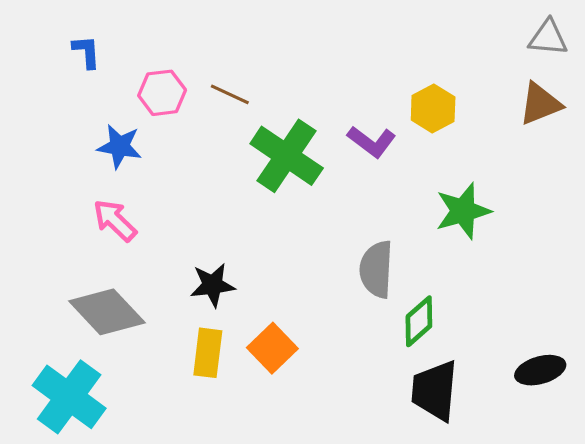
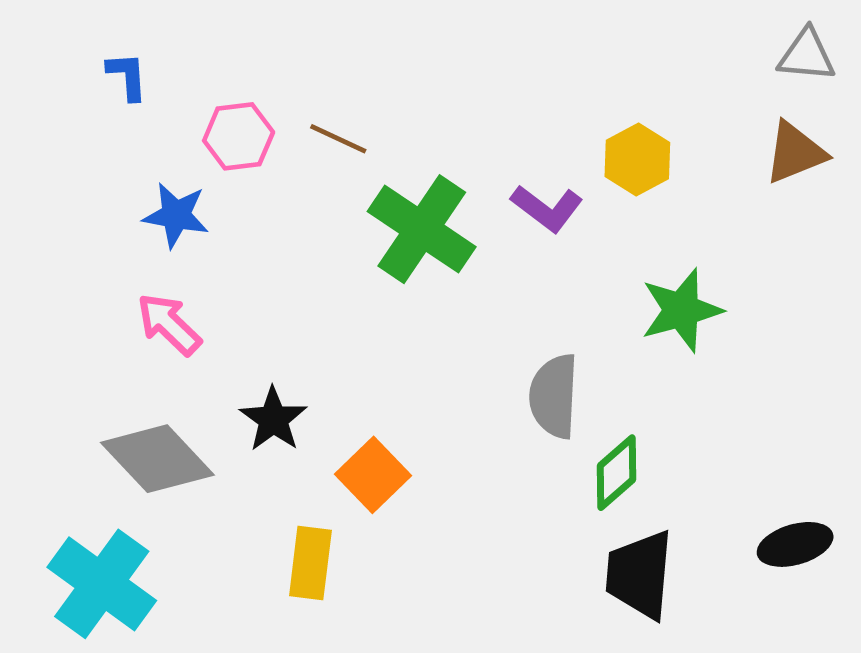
black star: (212, 285) -> (273, 419), moved, turned -30
orange square: (272, 348) -> (373, 475), moved
yellow rectangle: (208, 353) -> (310, 563), moved

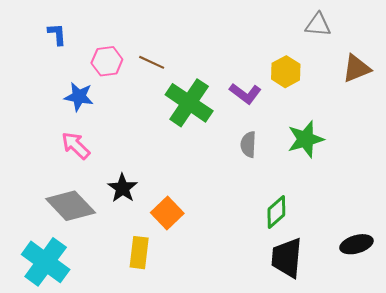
gray triangle: (807, 55) -> (318, 25), moved
gray semicircle: (554, 396) -> (248, 144), moved, size x0.7

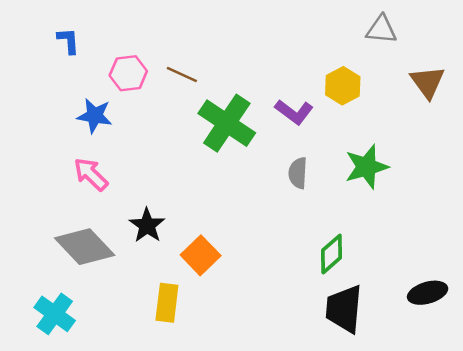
brown triangle: (356, 69) -> (428, 82), turned -44
cyan cross: (46, 262) -> (55, 314), size x0.7

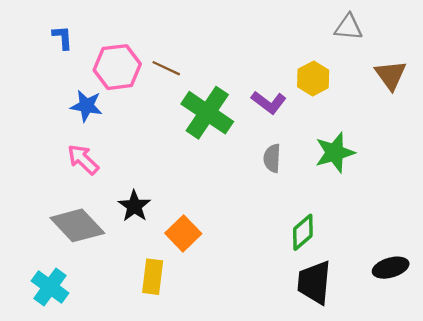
pink hexagon: (128, 73) -> (117, 67), size x1.4

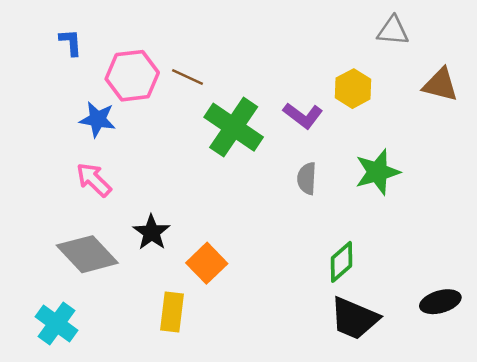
brown triangle: (391, 75) -> (440, 85), turned -40
black trapezoid: (314, 282) -> (354, 318), turned -72

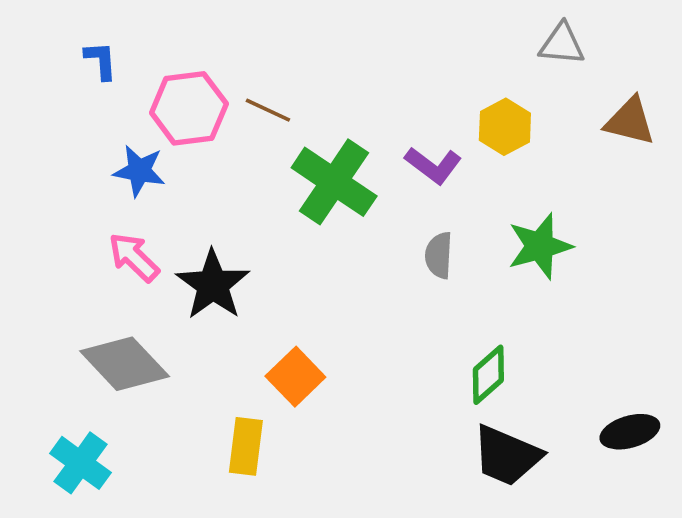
black star: (151, 232) -> (213, 285), moved, size x1.4

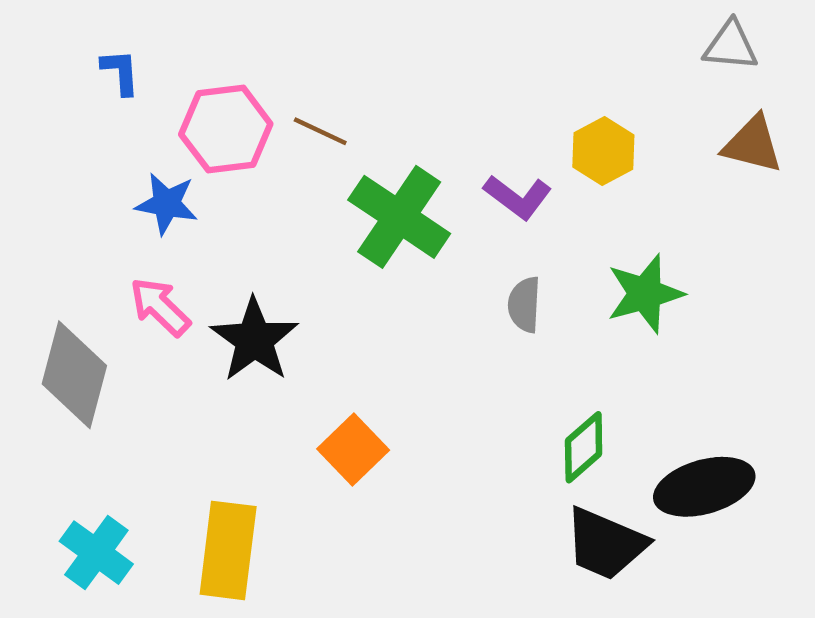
gray triangle: (562, 44) -> (731, 46), moved
gray diamond: (125, 364) -> (74, 375), moved, turned 58
black ellipse: (630, 432) -> (704, 487), moved, size x1.4
yellow rectangle: (246, 446) -> (228, 550), moved, size x1.4

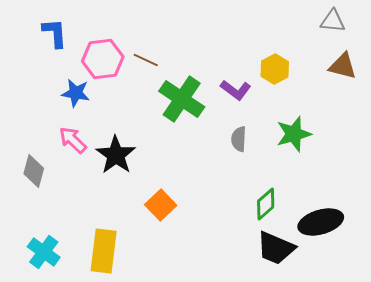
blue L-shape: (120, 72) -> (55, 33), size x1.4
gray diamond: (74, 375) -> (34, 171), size x0.7

